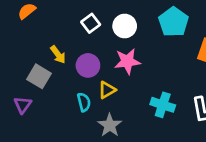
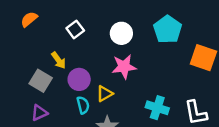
white square: (91, 23) -> (75, 29), moved
purple circle: (88, 65) -> (79, 79), moved
purple triangle: (23, 105) -> (39, 113), moved, turned 30

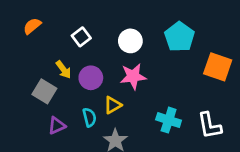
purple circle: (79, 79) -> (91, 78), moved
purple triangle: (39, 113) -> (57, 126), moved

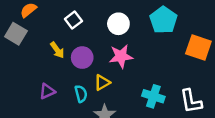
gray square: (44, 91) -> (16, 34), moved
purple triangle: (57, 126) -> (47, 91), moved

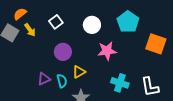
yellow arrow: (57, 50) -> (30, 30), moved
pink star: (121, 56) -> (107, 51), moved
purple triangle: (47, 91) -> (44, 79), moved

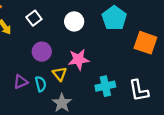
pink star: (107, 51) -> (79, 59), moved
yellow triangle: (79, 72) -> (60, 74), turned -40
cyan cross: (120, 83) -> (105, 86), turned -30

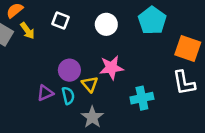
white square: (34, 18) -> (61, 21), turned -32
purple circle: (42, 52) -> (69, 70), moved
white L-shape: (139, 91) -> (184, 83), moved

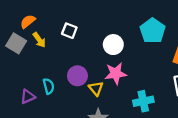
white circle: (106, 24) -> (113, 45), moved
purple triangle: (45, 93) -> (28, 97), moved
cyan semicircle: (68, 96) -> (49, 86), moved

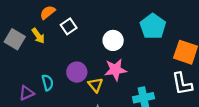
orange semicircle: (28, 21) -> (48, 12), moved
white square: (69, 31) -> (69, 26), turned 35

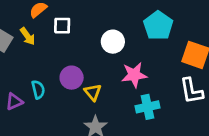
white square: (69, 26) -> (62, 26), turned 35
pink star: (115, 70) -> (134, 75), moved

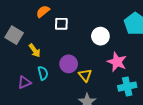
yellow arrow: (28, 36) -> (35, 51), moved
pink star: (134, 75) -> (117, 62), turned 30

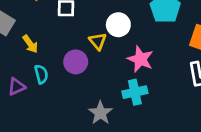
yellow triangle: (85, 75) -> (98, 41), moved
cyan cross: (127, 87) -> (135, 92), moved

